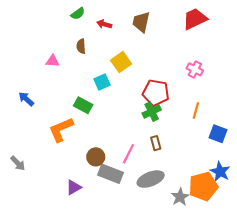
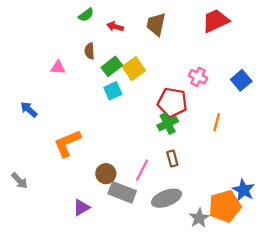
pink cross: (195, 69) -> (198, 77), moved
green rectangle: (83, 105) -> (112, 66), moved, turned -66
blue square: (218, 134) -> (241, 80), moved, turned 30

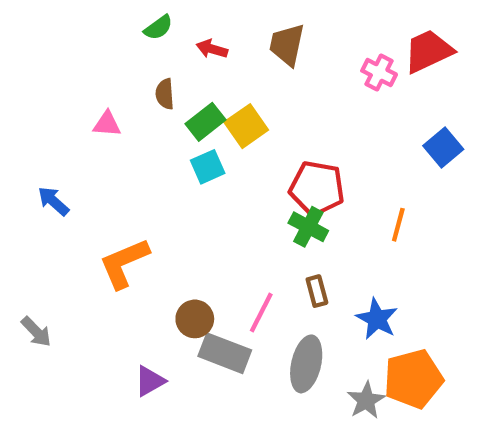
red trapezoid: (216, 21) -> (428, 51), moved
pink cross: (198, 77) -> (379, 73), moved
green cross: (168, 123) -> (308, 227), turned -36
blue star: (244, 190) -> (377, 319), moved
gray ellipse: (167, 198) -> (306, 364), turned -56

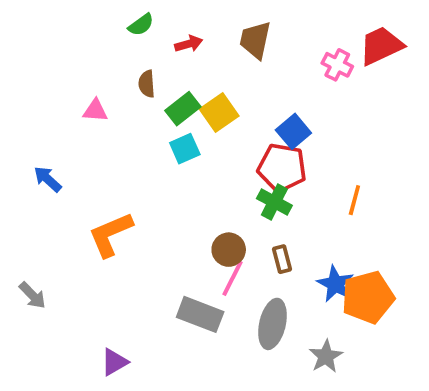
red arrow: (212, 49) -> (189, 44), turned 148
blue square: (443, 148) -> (293, 131), moved
brown circle: (195, 319) -> (229, 250), moved
orange pentagon: (413, 379) -> (368, 297), moved
purple triangle: (150, 381) -> (114, 362), moved

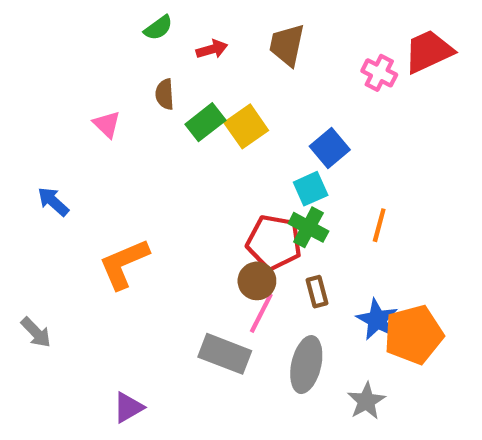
pink triangle: (95, 111) -> (107, 124), turned 40
cyan square: (185, 149) -> (311, 189), moved
red pentagon: (282, 168) -> (274, 242), moved
orange line: (354, 200) -> (379, 225), moved

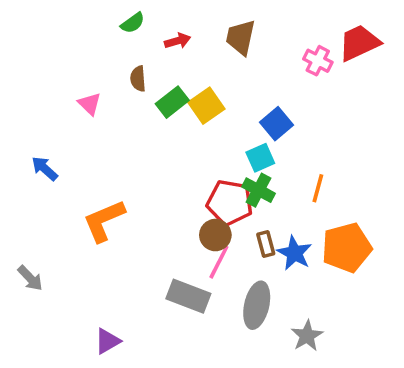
blue star: (377, 320) -> (294, 253), moved
orange pentagon: (414, 335) -> (347, 248), moved

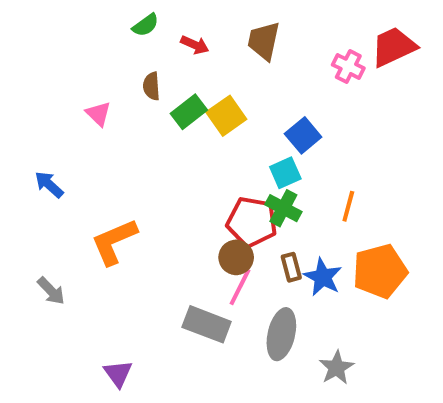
red arrow: (178, 41) -> (195, 45), turned 40
gray arrow: (30, 278) -> (51, 291), moved
purple triangle: (107, 341) -> (118, 374), turned -36

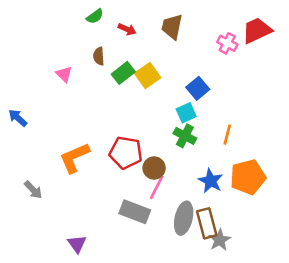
blue arrow: (49, 185) -> (18, 118), moved
red pentagon: (252, 222) -> (126, 153), moved
brown rectangle: (291, 267) -> (207, 223), moved, size x1.6

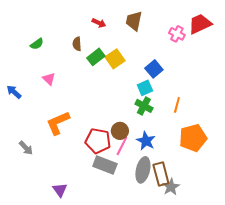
green semicircle: (95, 16) -> (37, 44), moved
pink triangle: (64, 74) -> (49, 79), moved
red pentagon: (126, 153) -> (98, 141), moved
blue star: (211, 181) -> (146, 141), moved

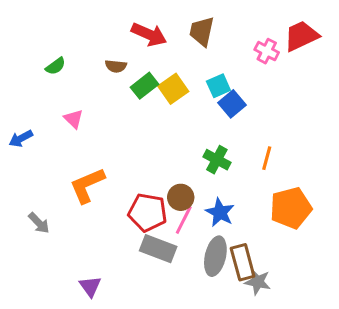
red arrow: (99, 23) -> (149, 34), size x1.6
brown semicircle: (77, 44) -> (116, 66), turned -80
cyan square: (145, 88) -> (218, 86), moved
blue arrow: (14, 92) -> (21, 139), turned -70
gray star: (171, 187) -> (258, 282), turned -30

